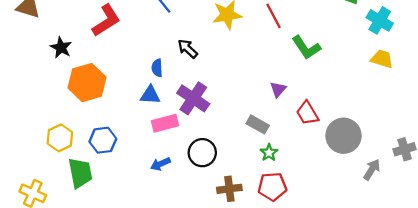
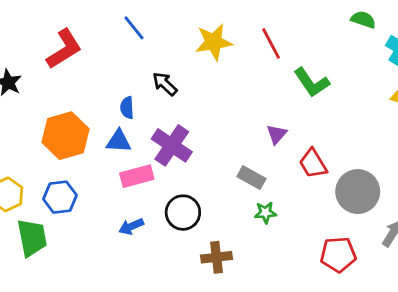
orange hexagon: (87, 83) -> (65, 136), moved
green star: (269, 153) -> (265, 213), turned 30
red pentagon: (272, 187) -> (338, 254), moved

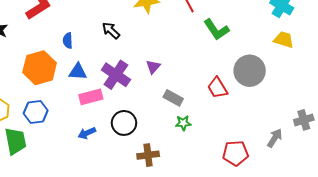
blue semicircle: (127, 108) -> (68, 41), moved
purple triangle: (277, 134) -> (153, 67), moved
gray circle: (358, 192) -> (250, 71), moved

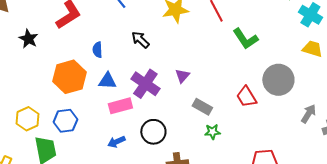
gray arrow: (275, 138) -> (308, 114), moved

